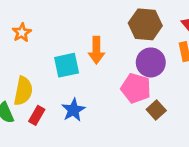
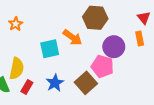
brown hexagon: (145, 24) -> (95, 18), moved
orange arrow: (96, 50) -> (72, 37), turned -54
brown square: (156, 110) -> (86, 83), moved, size x1.5

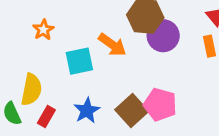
orange star: (16, 24) -> (43, 30), moved
purple circle: (114, 47) -> (163, 36), moved
pink pentagon: (102, 66) -> (160, 105), moved

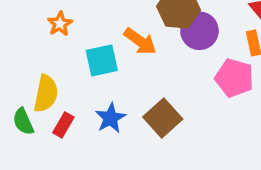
pink pentagon: (160, 105) -> (234, 78), moved

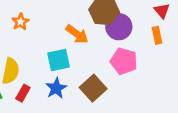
cyan square: (102, 60) -> (59, 60), moved
pink pentagon: (234, 78) -> (124, 61), moved

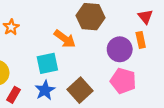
purple circle: (119, 27) -> (120, 49), moved
pink pentagon: (124, 61) -> (123, 81), moved

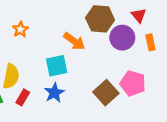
red triangle: (145, 17) -> (139, 15), moved
purple circle: (120, 49) -> (122, 38), moved
brown square: (80, 90) -> (106, 93), moved

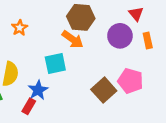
brown hexagon: (100, 19) -> (81, 17), moved
blue star: (54, 93) -> (38, 90), moved
red rectangle: (23, 97) -> (29, 106), moved

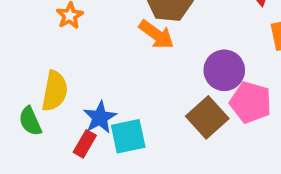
purple circle: (120, 36) -> (224, 70), moved
cyan square: (55, 64) -> (128, 136), moved

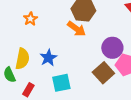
blue star: (100, 117) -> (48, 58), moved
red rectangle: (85, 144) -> (28, 90), moved

